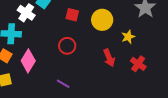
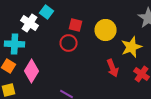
yellow star: (128, 37) -> (132, 47), size x1.5
red circle: (67, 46) -> (69, 43), moved

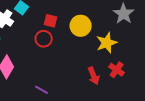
red arrow: (113, 68) -> (94, 76), moved

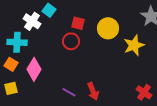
red cross: (117, 70) -> (144, 92), moved
red arrow: (94, 76) -> (93, 91), moved

